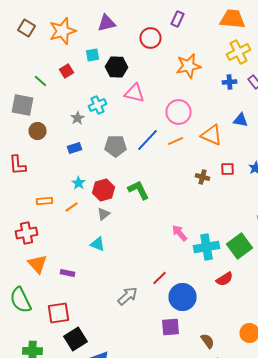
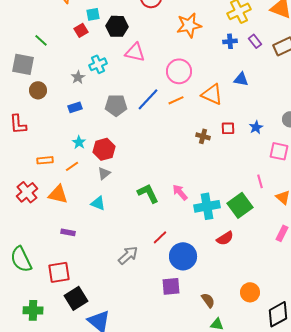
red square: (66, 71) -> (81, 30), moved
green L-shape: (138, 190) -> (148, 193), moved
red cross: (26, 233) -> (27, 192), turned -30
orange triangle: (38, 264) -> (58, 194), moved, turned -35

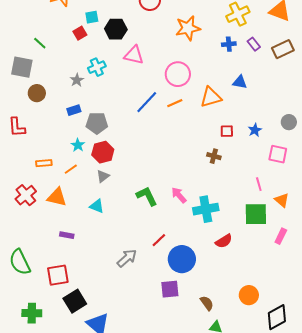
orange triangle: (212, 94) -> (211, 97), turned -40
gray pentagon: (116, 105) -> (97, 123), moved
brown cross: (203, 136) -> (214, 156), moved
green square: (240, 205) -> (256, 214), moved, turned 35

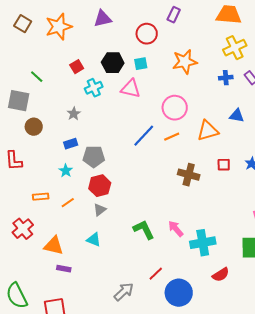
cyan square: (92, 17) -> (141, 64), moved
cyan cross: (97, 67) -> (94, 88), moved
cyan star: (78, 145) -> (66, 171), moved
brown cross: (214, 156) -> (189, 175), moved, size x1.5
orange triangle: (57, 197) -> (54, 246), moved

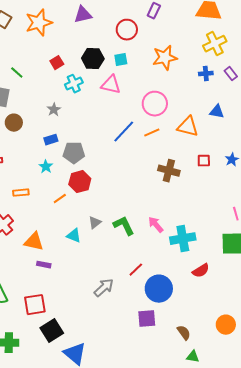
orange triangle: (208, 131) -> (188, 127), turned 30
orange line: (68, 203) -> (60, 199), moved
gray triangle: (100, 210) -> (95, 223), moved

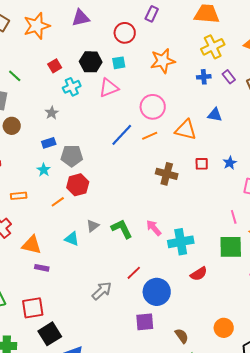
pink triangle: (111, 85) -> (109, 88), turned -35

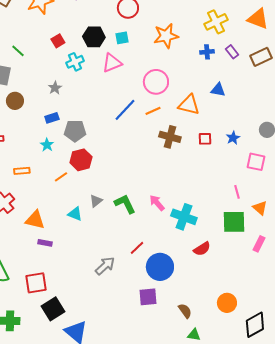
brown cross: (167, 174) -> (170, 137), moved
cyan cross: (181, 242) -> (184, 217), turned 30

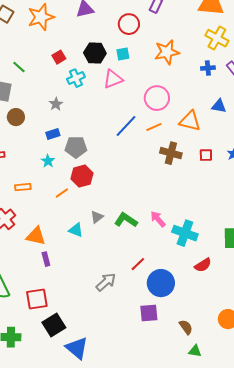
yellow cross: (216, 22) -> (217, 38), turned -35
green L-shape: (125, 204) -> (126, 220), turned -30
purple rectangle: (45, 243) -> (46, 259), turned 64

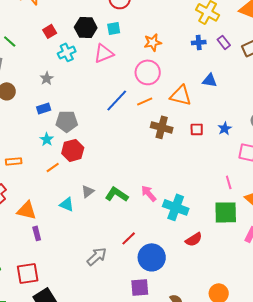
orange star: (167, 52) -> (153, 42), moved, size x0.7
cyan star: (48, 161) -> (47, 139), moved

